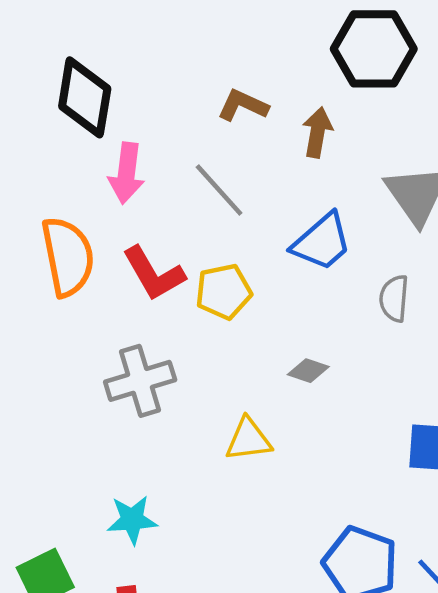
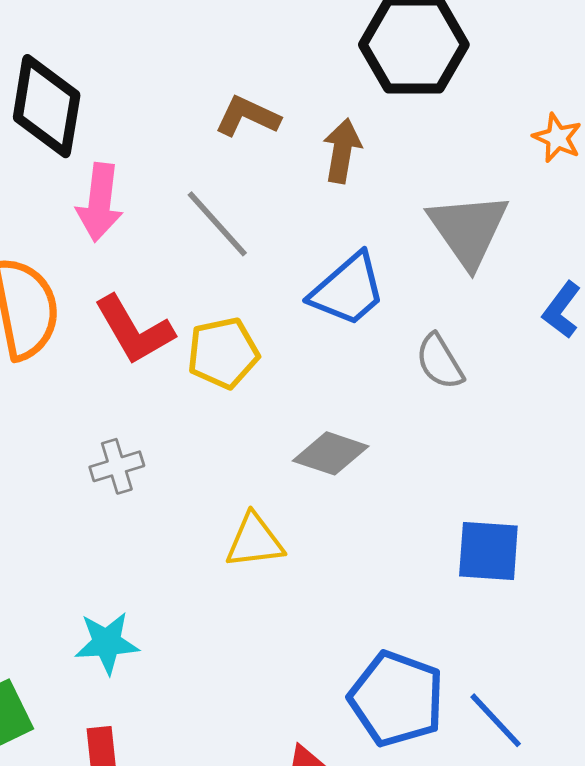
gray semicircle: (394, 298) -> (440, 362), turned -36
gray diamond: (308, 371) -> (331, 453), size x1.4
gray cross: (140, 381) -> (117, 466), size x0.6

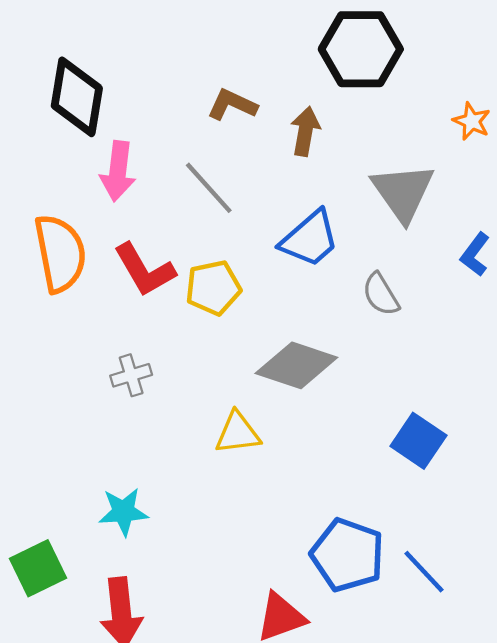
gray diamond: (331, 453) -> (296, 365), size x1.4
blue square: (488, 551) -> (418, 441), turned 30

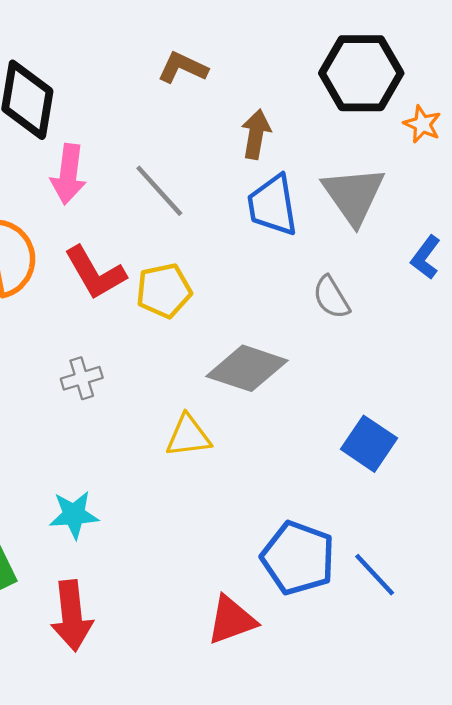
black hexagon: (361, 49) -> (361, 73), moved
brown L-shape: (232, 105) -> (183, 68), moved
blue trapezoid: (310, 239) -> (273, 205), moved, turned 122

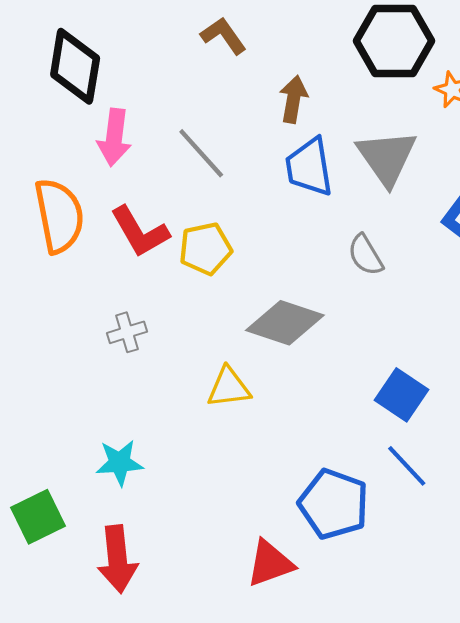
brown L-shape: (183, 68) -> (223, 36), turned 30
blue line: (375, 575) -> (407, 466), moved

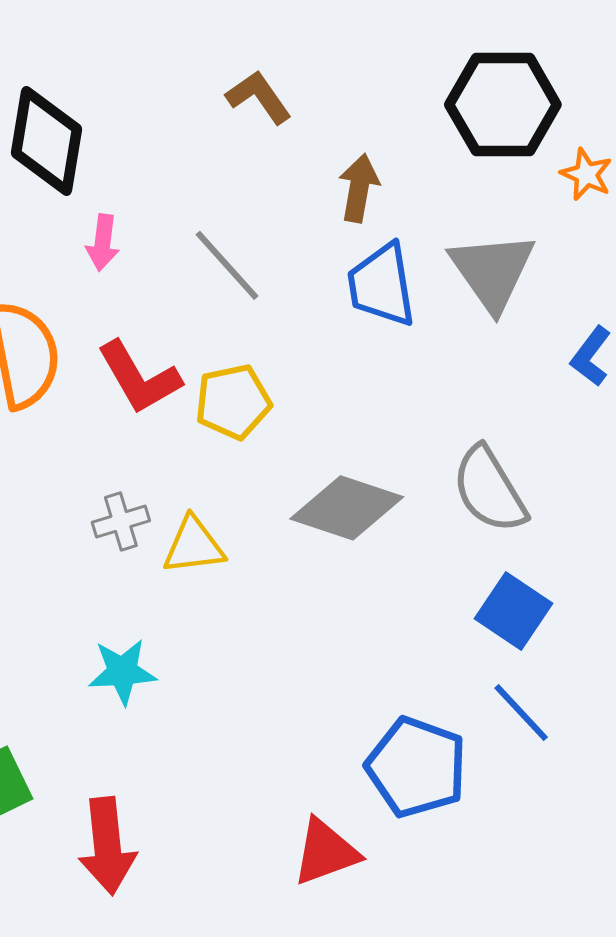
pink arrow: (114, 137) -> (103, 243), size x0.7
gray semicircle: (365, 255) -> (489, 490), moved, size x1.5
yellow triangle: (229, 387) -> (194, 546), moved
cyan star: (120, 463) -> (122, 672), moved

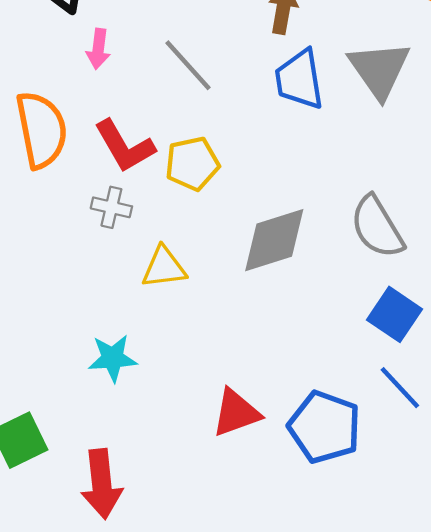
gray diamond: (347, 508) -> (274, 240), turned -36
gray cross: (121, 522) -> (111, 207), moved, turned 30
red triangle: (326, 852) -> (236, 413), moved

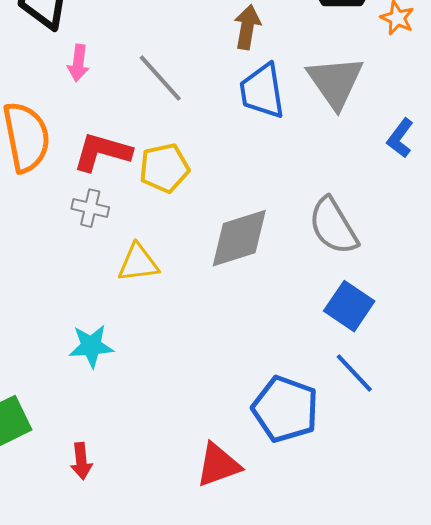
red L-shape: (125, 146) -> (102, 152), turned 136
red triangle: (236, 413) -> (218, 465), moved
red arrow: (102, 484) -> (81, 461), size x0.6

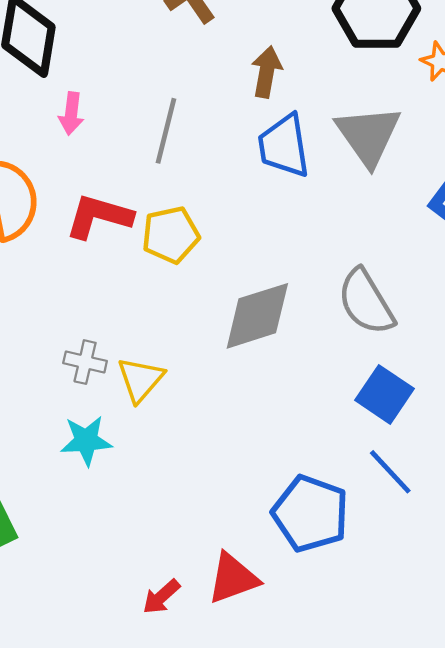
gray line: (160, 78) -> (166, 131), turned 56
gray cross: (90, 208) -> (85, 362), moved
yellow triangle: (138, 263) -> (141, 379), moved, turned -42
red arrow: (81, 461) -> (161, 597), moved, turned 54

